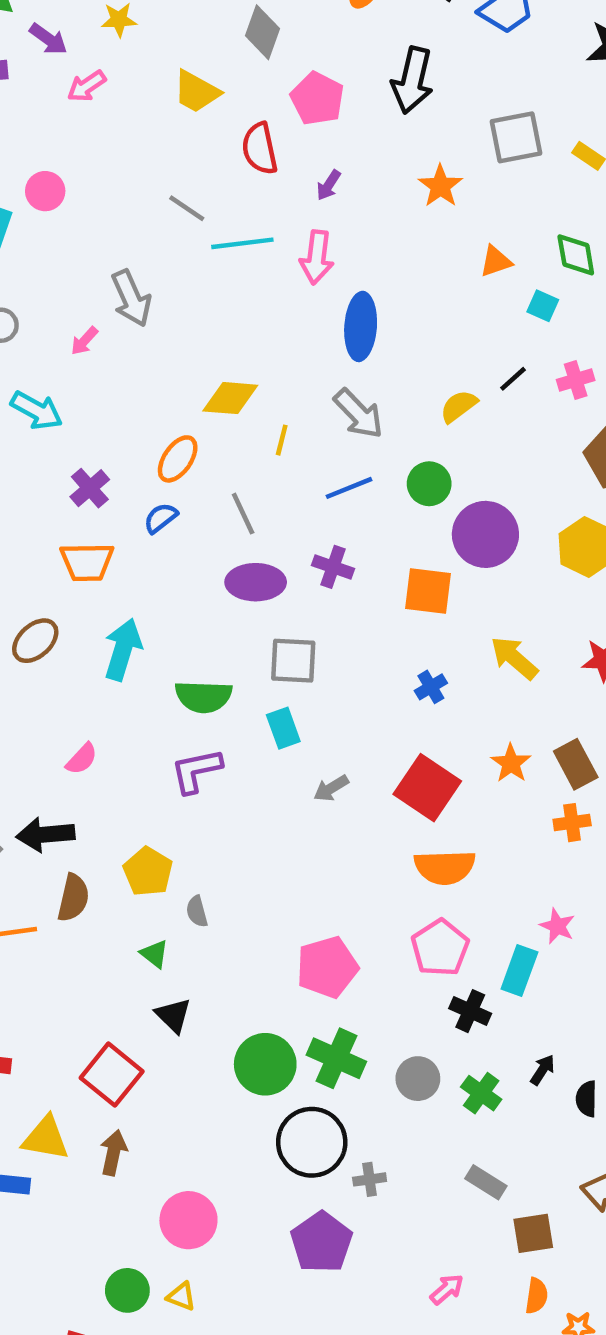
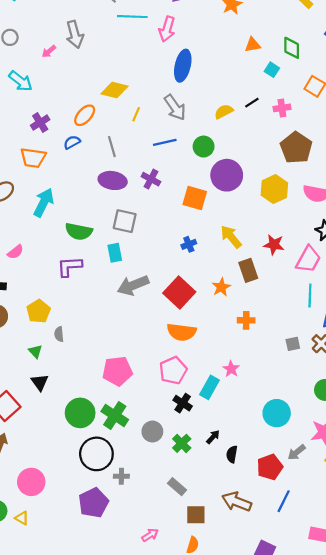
brown rectangle: (576, 764) -> (248, 270), moved
gray arrow: (331, 788) -> (133, 285), size x1.8

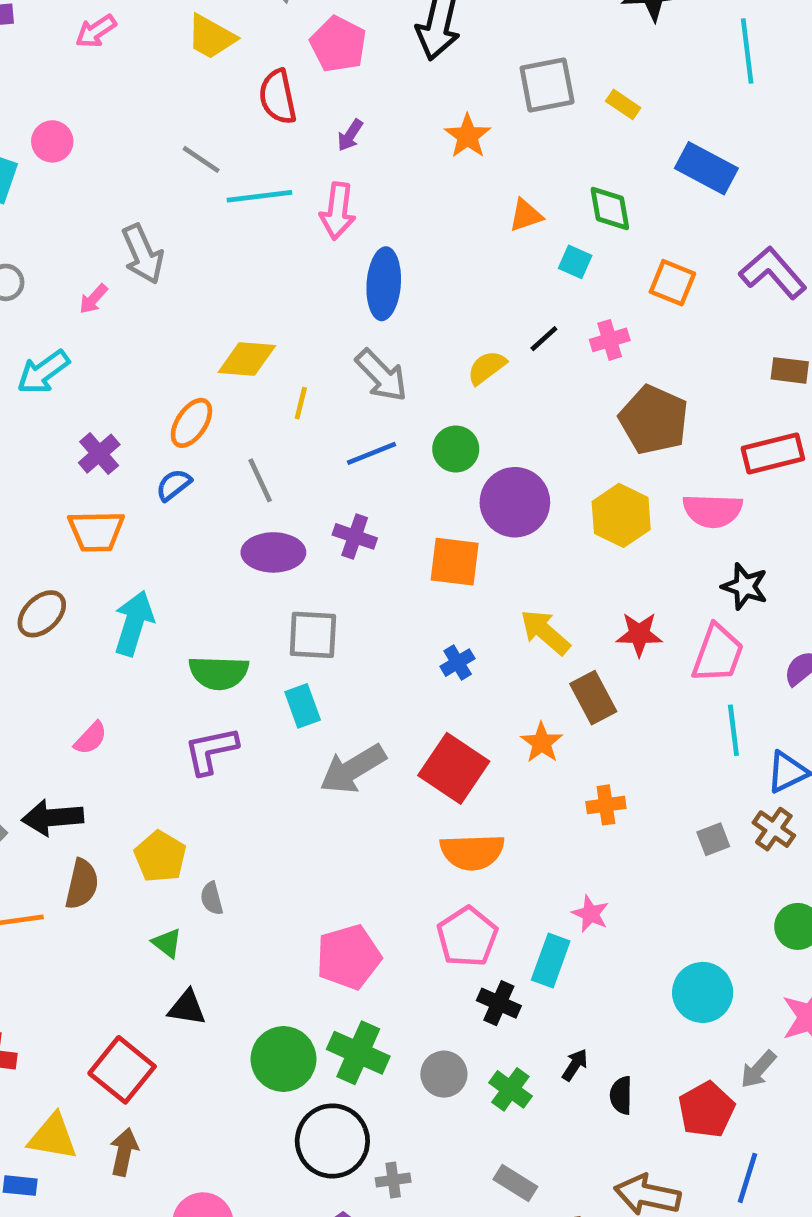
cyan arrow: (21, 81) -> (43, 372), turned 115
black triangle: (40, 382) -> (187, 1008), turned -36

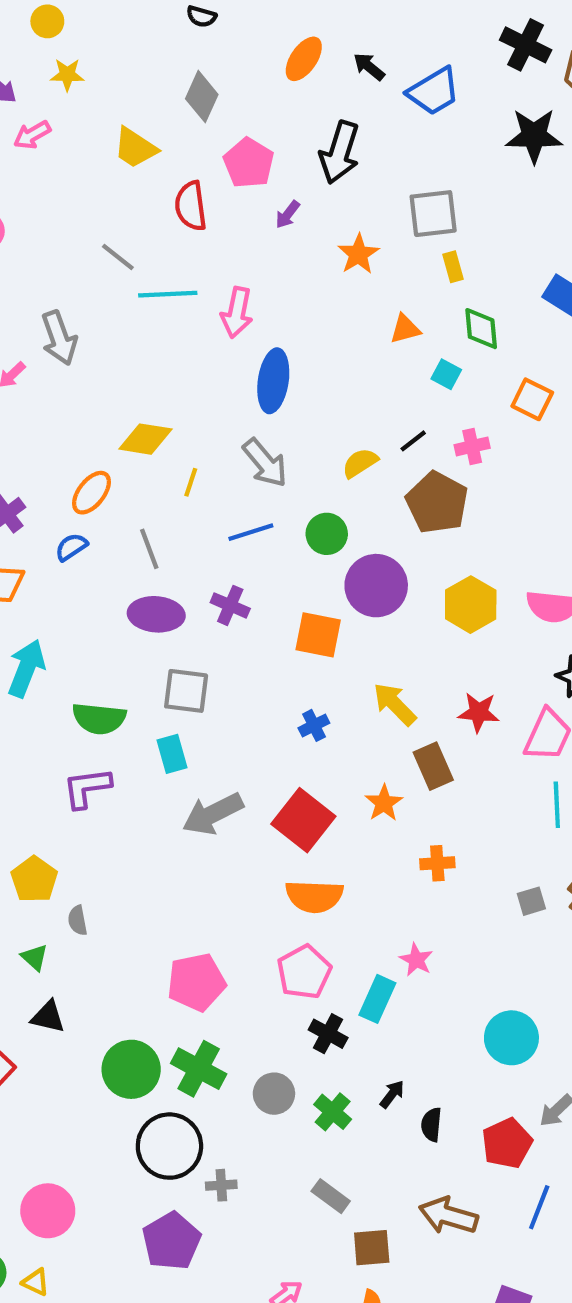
yellow rectangle: (623, 104) -> (453, 267), moved, turned 36
purple arrow: (350, 135) -> (288, 215), moved
brown pentagon: (654, 420) -> (437, 503), moved

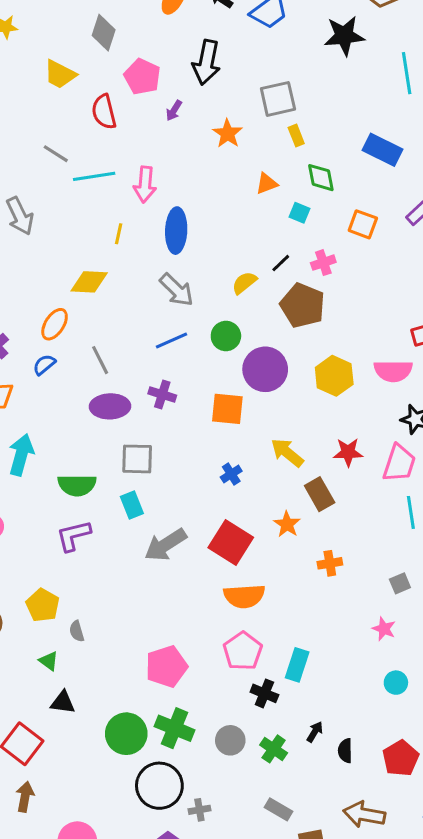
yellow line: (191, 482) -> (119, 234), moved
pink star: (416, 960) -> (384, 629), moved
cyan circle: (511, 1038) -> (396, 683), size x0.6

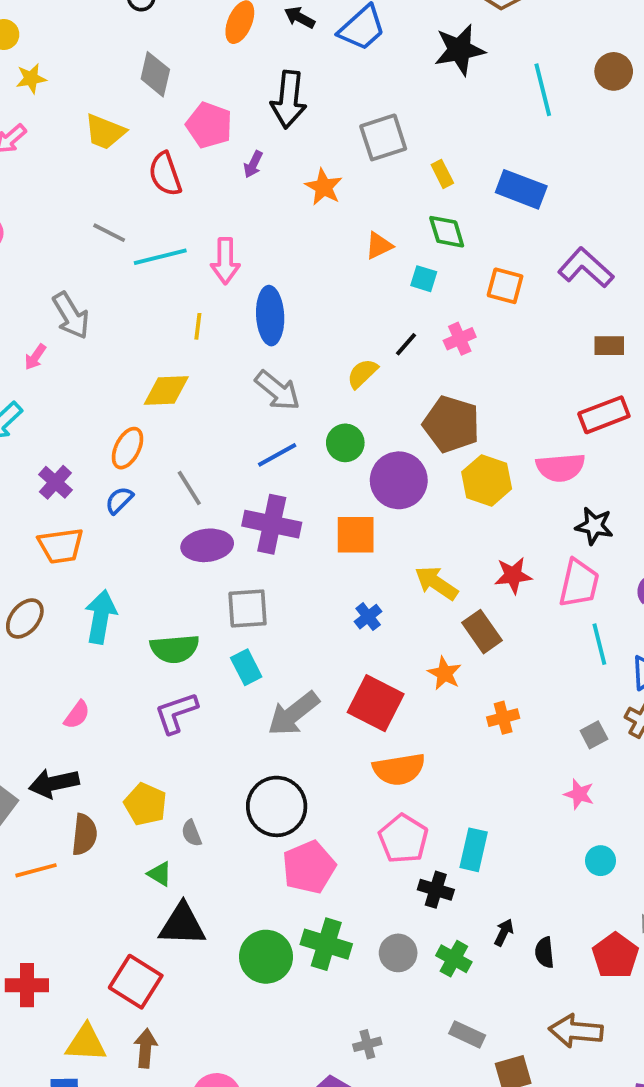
yellow rectangle: (296, 135) -> (442, 174), moved
brown pentagon: (303, 305) -> (451, 424), moved
purple cross: (162, 394) -> (272, 524), size x1.6
black triangle: (63, 702) -> (182, 925), size x1.5
black circle: (159, 786) -> (277, 806), moved

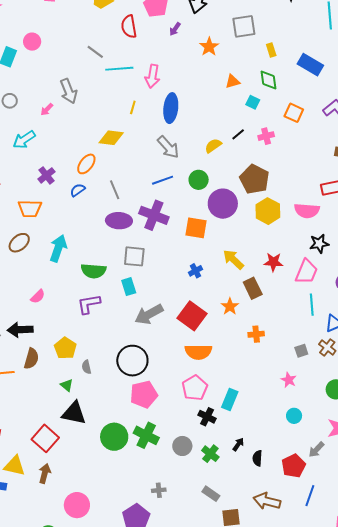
black star: (594, 526) -> (319, 244), turned -30
orange trapezoid: (61, 546) -> (30, 209), moved

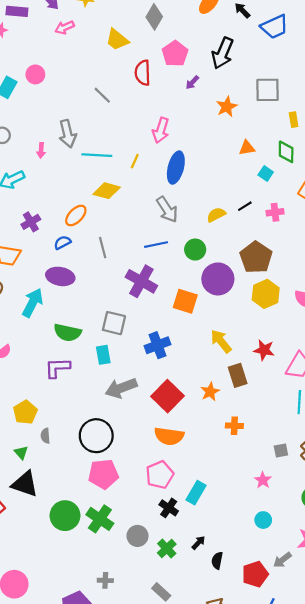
cyan line: (119, 69) -> (97, 155), moved
pink arrow: (47, 109) -> (41, 150), turned -48
purple ellipse: (119, 221) -> (60, 276), moved
blue cross: (195, 271) -> (157, 345), moved, size x1.6

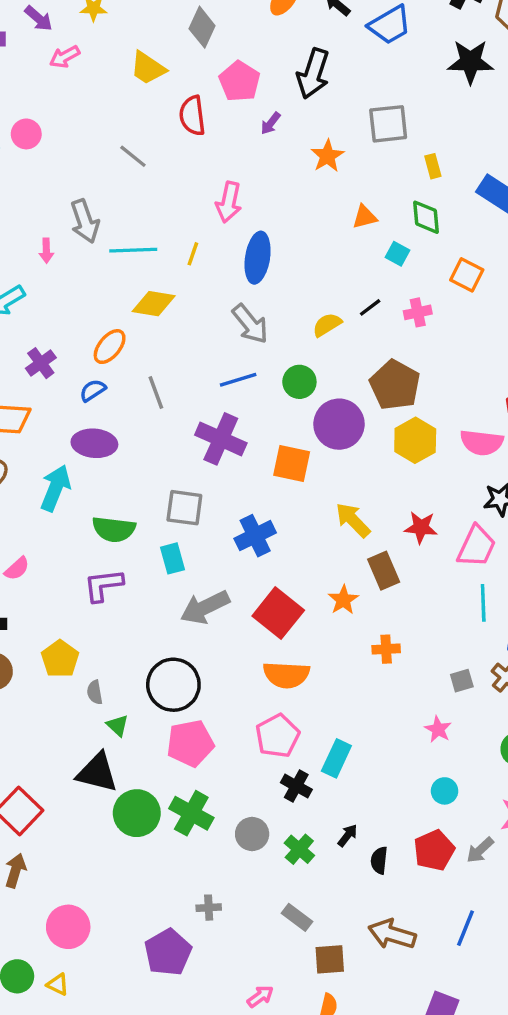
green triangle: (21, 453) -> (117, 725), moved
black triangle: (25, 484) -> (97, 773), moved
red pentagon: (255, 574) -> (434, 850), moved

